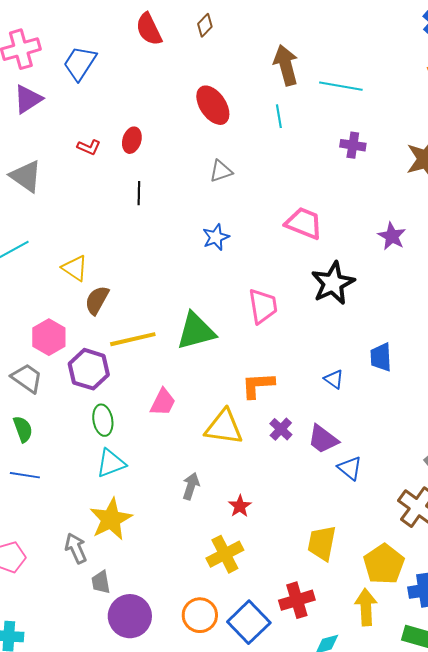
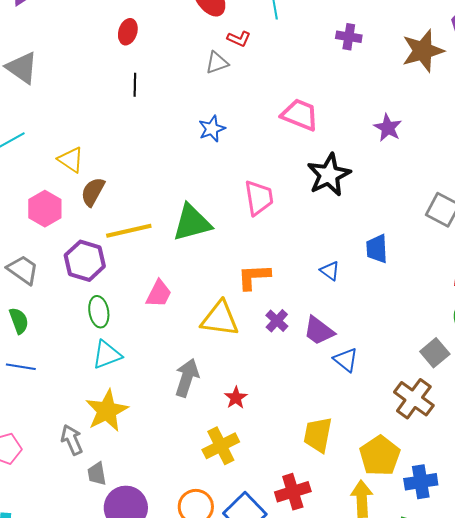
red L-shape: (89, 147) -> (239, 39), moved
pink hexagon: (49, 337) -> (45, 209), moved
gray arrow: (191, 486) -> (187, 378), size x1.4

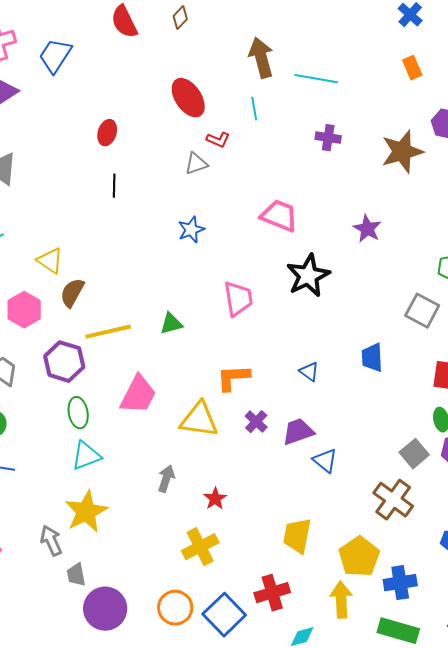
green triangle: (192, 223) -> (171, 324), size x0.6
blue trapezoid: (377, 249) -> (372, 358), moved
pink trapezoid: (159, 294) -> (138, 395), size x1.4
purple trapezoid: (319, 331) -> (298, 432), turned 124
gray arrow: (187, 378) -> (166, 479), size x0.7

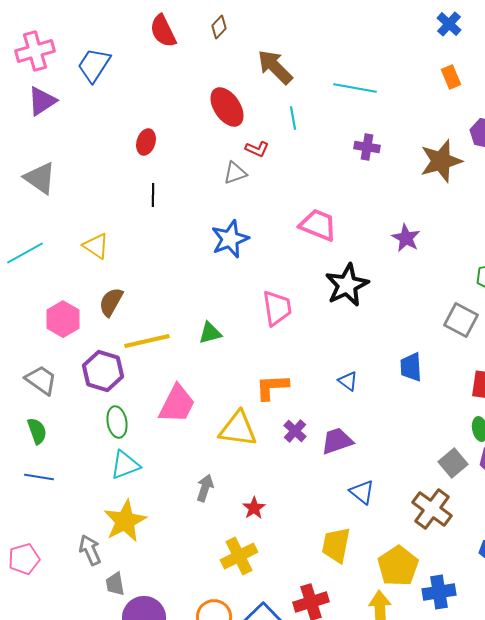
brown arrow: (261, 58) -> (275, 67), moved, turned -30
blue star: (191, 230) -> (230, 239), size x1.4
yellow triangle: (50, 261) -> (96, 246), moved
blue triangle: (325, 461) -> (362, 492), moved

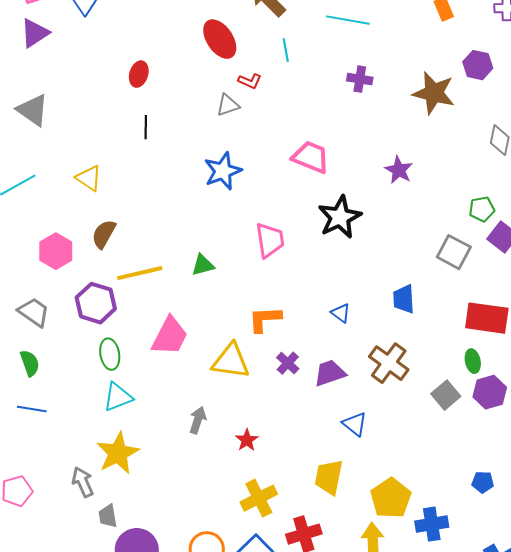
brown star: (441, 161) -> (434, 93), turned 30
brown cross: (432, 509) -> (389, 363), moved
yellow cross: (239, 556) -> (259, 498), moved

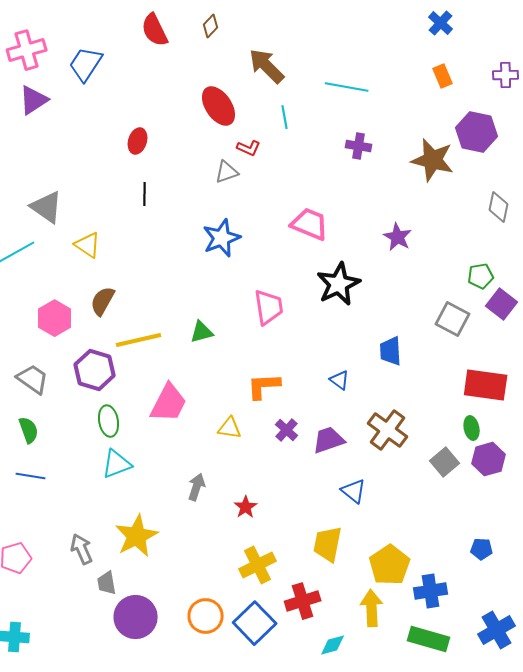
purple hexagon: (478, 65) -> (477, 132), size x1.4
gray triangle: (33, 110) -> (47, 207), moved
blue trapezoid: (404, 299) -> (391, 351), moved
yellow triangle: (231, 361) -> (230, 428), size x0.6
yellow star: (118, 453) -> (137, 536), moved

